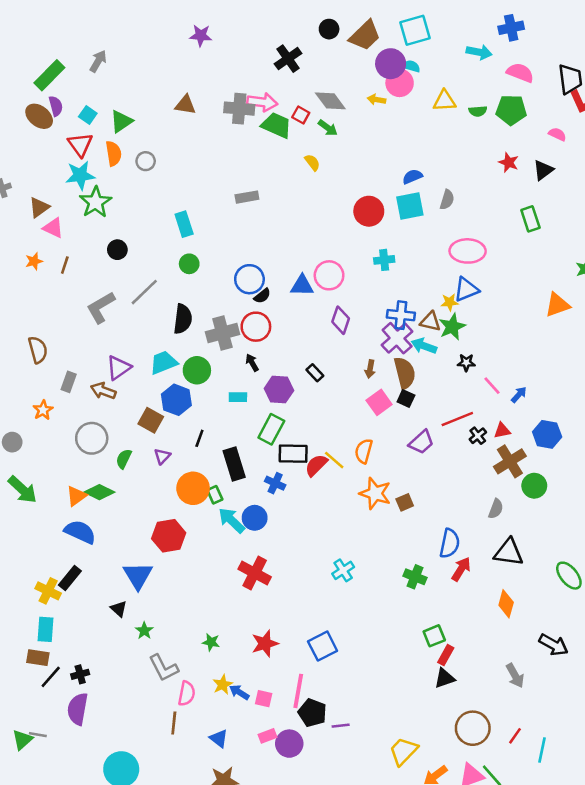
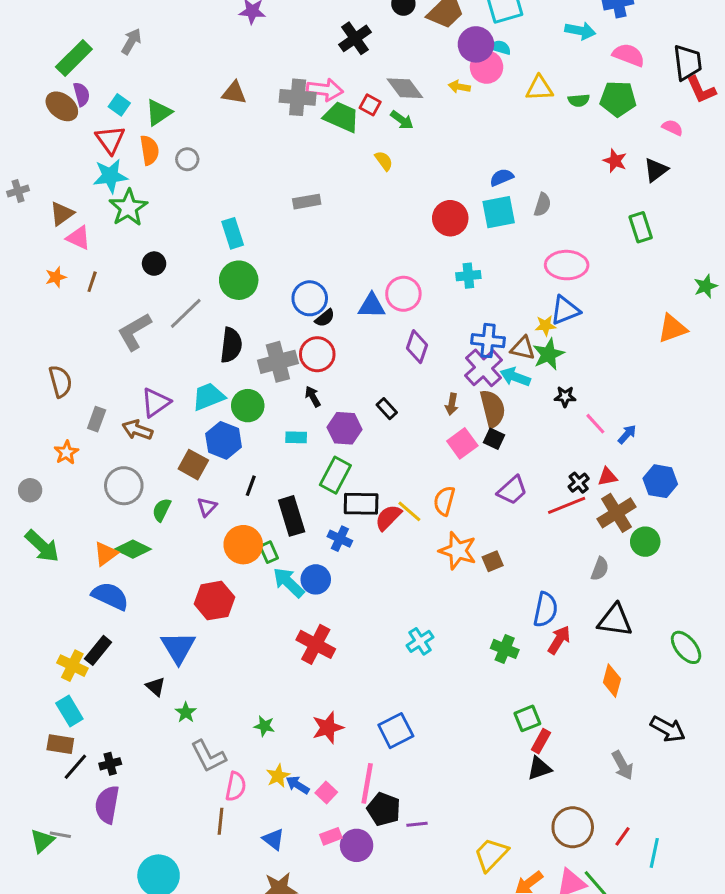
green circle: (189, 264) -> (239, 280), size x1.6
red line: (457, 419) -> (567, 505), moved
cyan rectangle: (46, 629) -> (69, 711), turned -35
pink square: (264, 699) -> (326, 792), turned 30

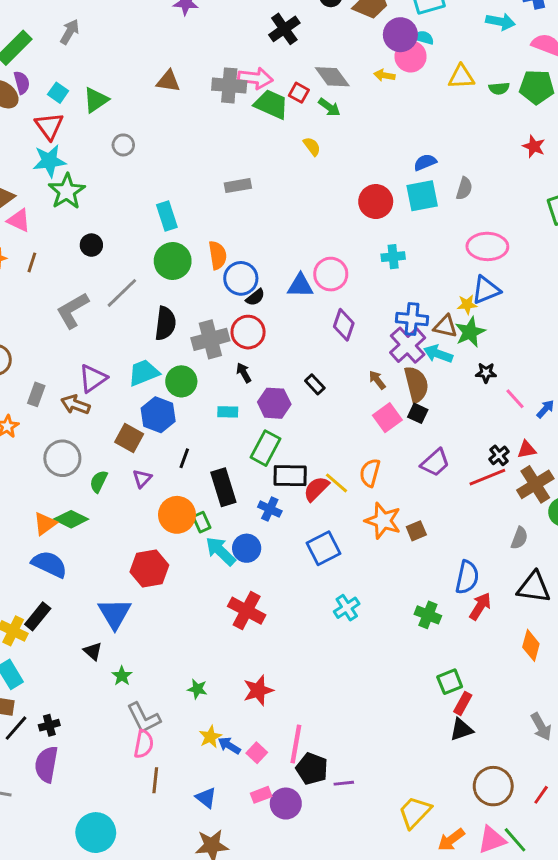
orange semicircle: (149, 150) -> (218, 255), moved
brown arrow: (452, 404) -> (377, 380), turned 132
blue square: (396, 731) -> (323, 548), moved
pink semicircle: (236, 786) -> (144, 744), moved

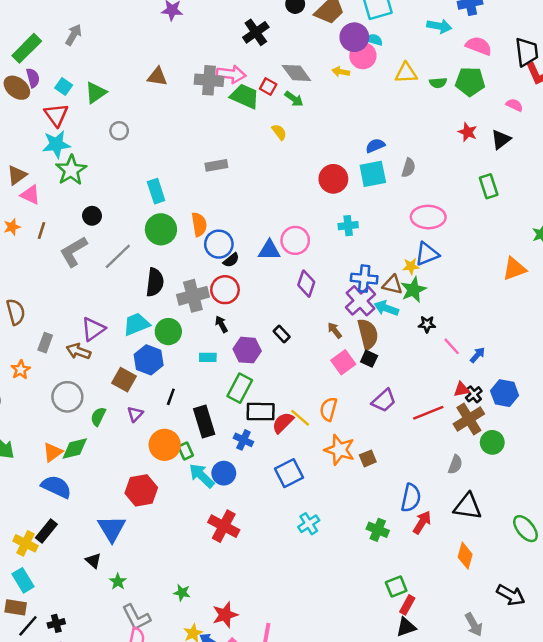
gray L-shape: (73, 310) -> (74, 251), moved
black cross: (499, 455) -> (474, 394), moved
green diamond: (71, 519) -> (75, 449), turned -40
red star: (258, 690) -> (225, 615), moved

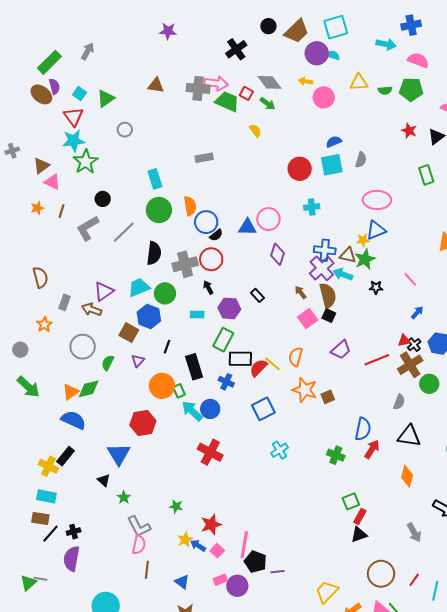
pink circle: (363, 56) -> (324, 97), moved
pink line: (452, 346) -> (410, 279), moved
cyan rectangle: (23, 580) -> (46, 496), turned -48

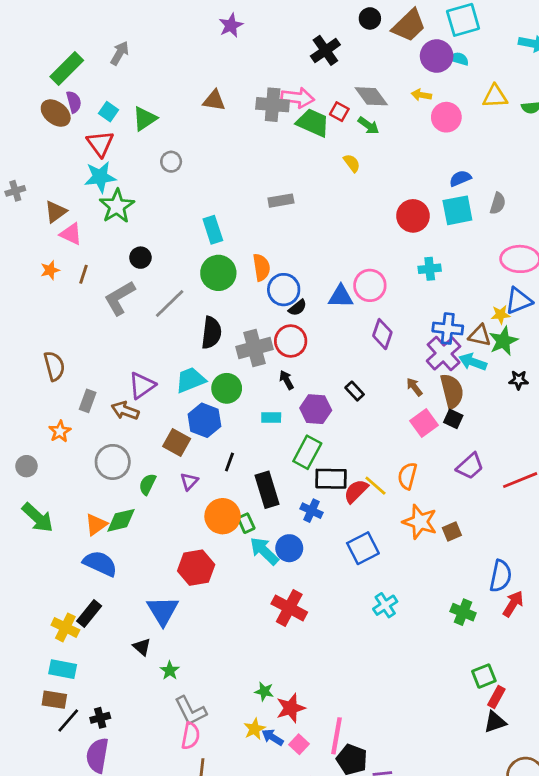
purple star: (168, 31) -> (231, 25), turned -30
green star: (176, 506) -> (264, 691), moved

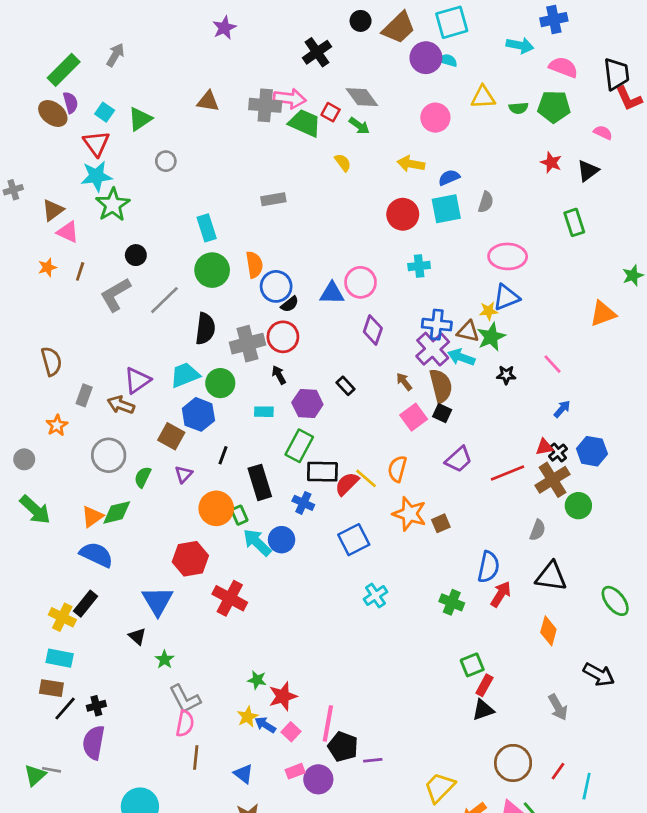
yellow arrow: (421, 95) -> (411, 164), moved, size x1.4
red cross: (289, 608) -> (230, 598), moved

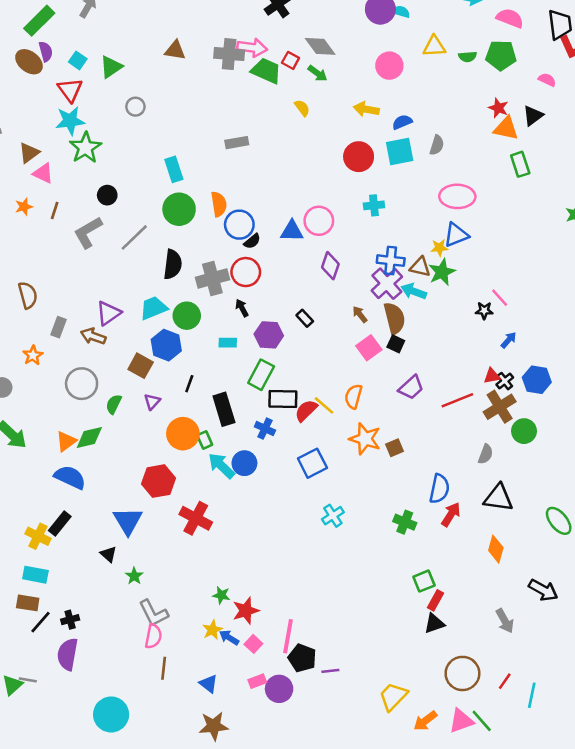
orange triangle: (603, 314) -> (506, 128), moved, turned 32
black star: (506, 375) -> (484, 311), moved

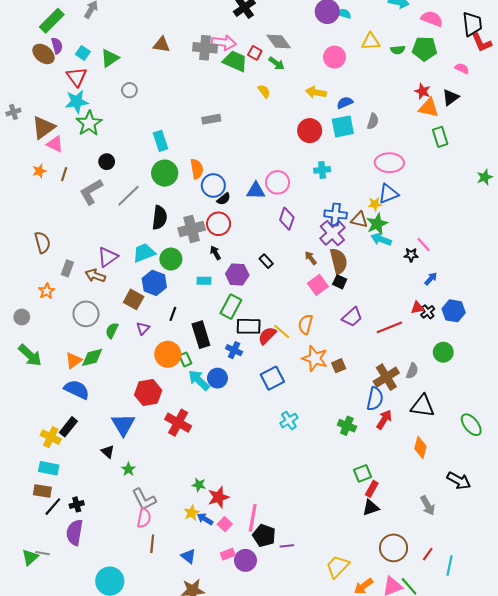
brown triangle: (29, 153) -> (43, 127), size x1.4
cyan arrow: (414, 291) -> (381, 239), moved
brown cross: (500, 407) -> (386, 377), moved

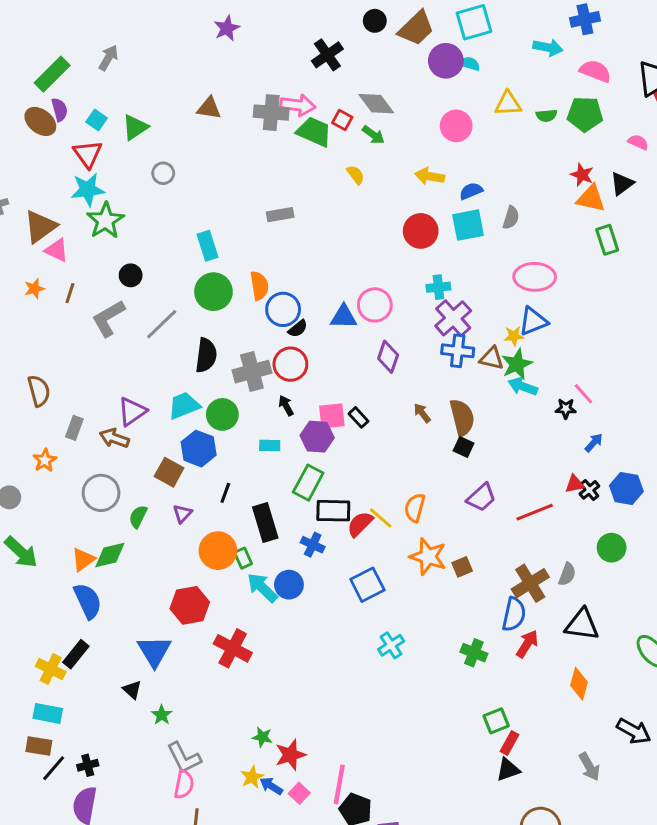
purple cross: (332, 233) -> (453, 318), moved
pink square: (318, 285) -> (332, 416), moved, turned 30
blue semicircle: (77, 389) -> (88, 601), turned 40

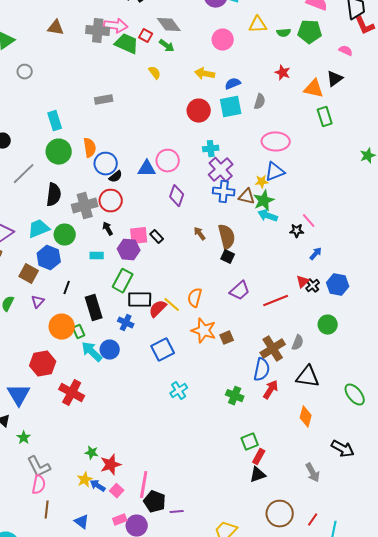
red star: (582, 175) -> (283, 73), moved
red triangle: (575, 484) -> (303, 282), turned -32

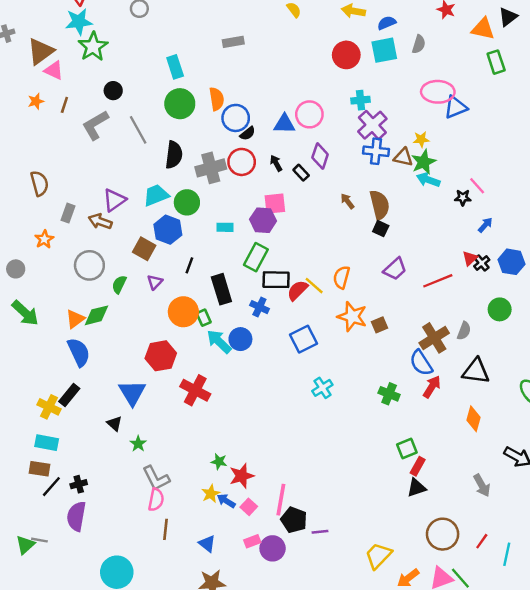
blue triangle: (275, 172) -> (456, 107), moved
gray line: (24, 174) -> (138, 130), turned -75
black arrow: (108, 229) -> (276, 163), moved
black rectangle: (157, 237) -> (301, 173), moved
blue semicircle: (262, 370) -> (421, 363), turned 135

